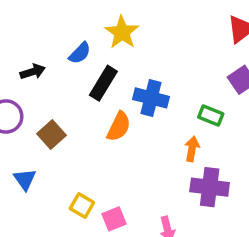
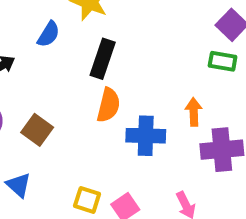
black rectangle: (103, 83) -> (103, 59), moved
blue cross: (151, 98) -> (146, 136), moved
green rectangle: (211, 116) -> (223, 61), moved

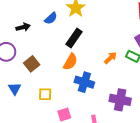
orange arrow: (194, 112) -> (110, 58), moved, turned 32
yellow square: (87, 200) -> (45, 94), moved, turned -32

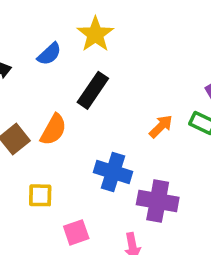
orange semicircle: (70, 62) -> (53, 130), moved
purple cross: (120, 100) -> (158, 201), moved

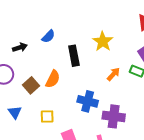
yellow star: (95, 34) -> (103, 42), moved
black rectangle: (93, 90) -> (74, 56), turned -42

